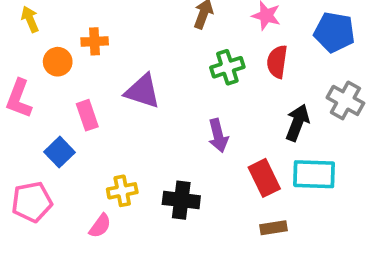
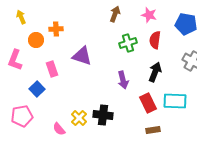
black arrow: (297, 123) -> (155, 72), moved
yellow cross: (122, 191) -> (79, 118), moved, turned -35
pink semicircle: (100, 226) -> (59, 129), turned 104

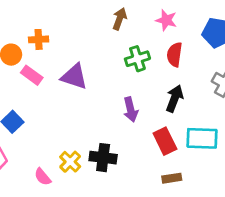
pink rectangle: (52, 69) -> (32, 75), moved, turned -35

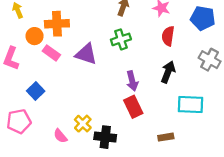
orange cross: (39, 39) -> (57, 24), size x1.5
green cross: (137, 59) -> (121, 39), moved
red rectangle: (165, 141) -> (133, 107), moved
black cross: (103, 158) -> (105, 137), moved

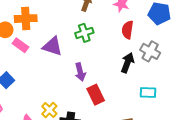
gray cross: (210, 60) -> (150, 51), moved
purple arrow: (132, 81) -> (80, 72), moved
cyan rectangle: (190, 105) -> (148, 93), size x0.7

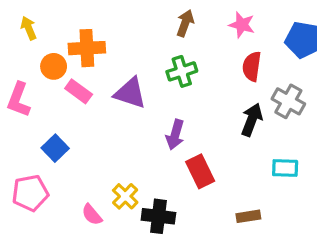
purple arrow: (80, 72) -> (175, 135), turned 30

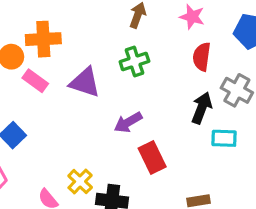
purple arrow: (175, 135) -> (128, 122), turned 44
cyan rectangle: (285, 168) -> (224, 138), moved

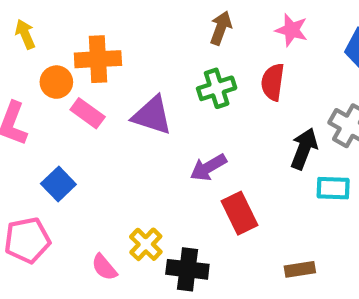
red semicircle: (202, 57) -> (273, 82), moved

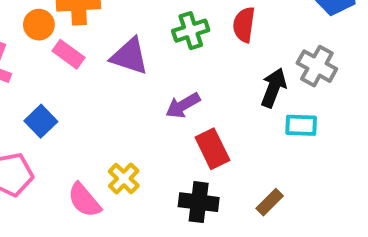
pink semicircle: (104, 267) -> (84, 200), size x1.4
black cross: (187, 269) -> (199, 202), moved
brown rectangle: (300, 269) -> (270, 202), turned -36

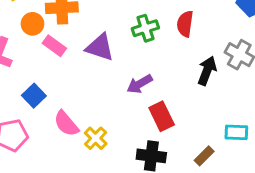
cyan rectangle: (301, 125) -> (236, 132), moved
pink semicircle: (84, 200) -> (66, 124), moved

